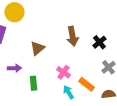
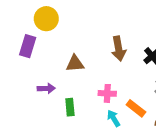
brown triangle: (37, 48) -> (75, 64), turned 35
pink cross: (63, 72) -> (107, 93), turned -32

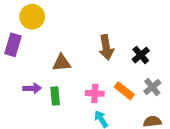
green rectangle: (70, 107) -> (55, 96), moved
orange rectangle: (136, 108) -> (124, 91), moved

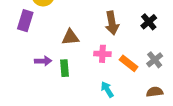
black cross: (141, 55) -> (149, 22), moved
pink cross: (95, 93) -> (102, 54), moved

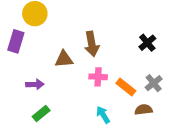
brown arrow: (112, 23) -> (92, 44), moved
green rectangle: (64, 68) -> (41, 113), moved, turned 56
brown semicircle: (155, 92) -> (144, 110), moved

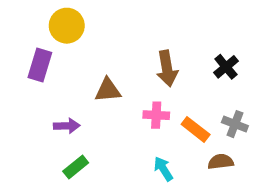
brown arrow: (92, 44) -> (167, 69), moved
gray cross: (154, 83) -> (235, 124), turned -30

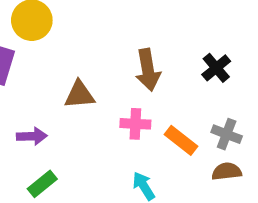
brown semicircle: (221, 162) -> (227, 171), moved

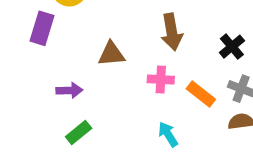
black cross: (216, 68) -> (232, 47), moved

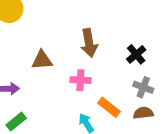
orange rectangle: (201, 94) -> (109, 107), moved

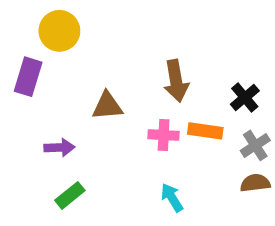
gray cross: (143, 87) -> (255, 145), turned 36
orange rectangle: (109, 107) -> (205, 131), moved, turned -30

